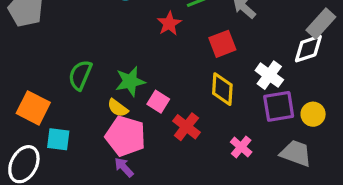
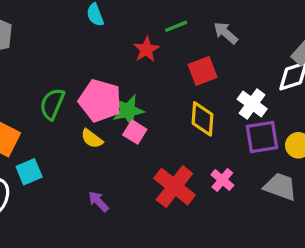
green star: (130, 81) -> (128, 111), moved
red cross: (186, 127) -> (174, 187), moved, size x1.4
pink pentagon: (125, 136) -> (100, 101), moved
cyan square: (58, 139) -> (29, 172), turned -30

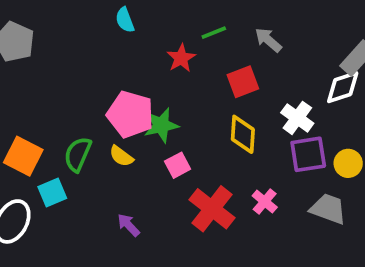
green semicircle: (52, 104) -> (78, 154), moved
pink square: (135, 132) -> (178, 165), moved, turned 30

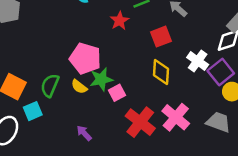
green star: (161, 125) -> (101, 79), moved
purple square: (308, 154) -> (221, 72), moved, turned -30
pink cross: (265, 201) -> (176, 117), size x1.6

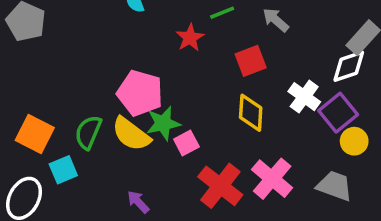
yellow semicircle: (79, 87) -> (131, 134), size x1.6

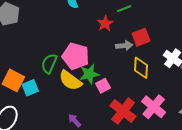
gray arrow: (276, 20) -> (124, 46), moved, turned 133
green semicircle: (88, 132) -> (49, 64), moved
cyan square: (63, 170) -> (30, 88), moved

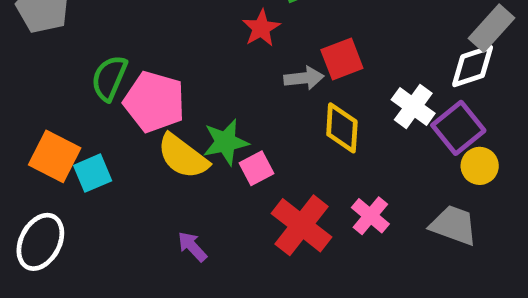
pink pentagon: (76, 56) -> (154, 102), moved
green semicircle: (49, 64) -> (109, 78), moved
pink cross: (154, 107) -> (370, 216), size x0.7

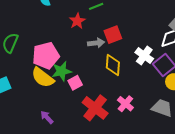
pink pentagon: (154, 102) -> (46, 56), moved, turned -30

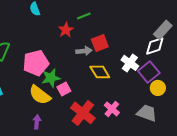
yellow diamond: (113, 65) -> (100, 72), turned -35
yellow semicircle: (43, 78) -> (40, 95), moved
purple arrow: (47, 117) -> (37, 122), turned 48

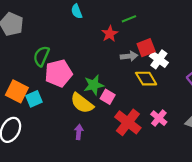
pink pentagon: (36, 63) -> (58, 73), moved
white cross: (130, 63) -> (159, 59), moved
pink square: (64, 89) -> (108, 97), turned -32

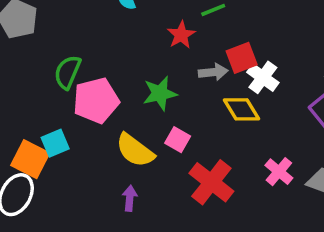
green star: (94, 85) -> (160, 93), moved
orange square: (17, 91) -> (30, 159), moved
pink cross: (159, 118) -> (279, 172), moved

